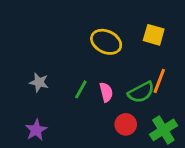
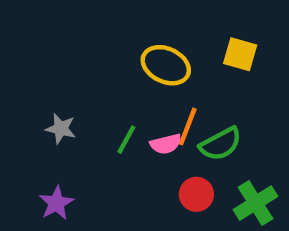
orange line: (159, 81) -> (188, 126), moved
pink semicircle: (106, 92) -> (166, 144), turned 90

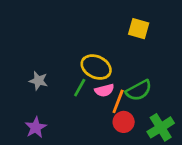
yellow square: (240, 54) -> (139, 29), moved
yellow ellipse: (166, 65) -> (96, 67), moved
orange line: (188, 126) -> (118, 101), moved

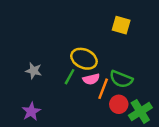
green semicircle: (139, 90) -> (121, 79), turned 50
red circle: (124, 122) -> (119, 104), moved

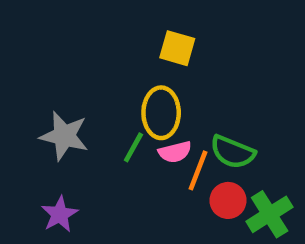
yellow square: (121, 25) -> (177, 48), moved
yellow ellipse: (84, 59) -> (161, 113), turned 65
gray star: (34, 71) -> (64, 136), size x1.5

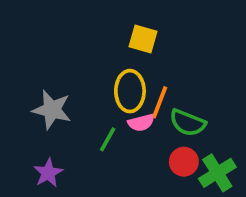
green line: (133, 147) -> (108, 139), moved
orange line: (198, 170) -> (160, 102), moved

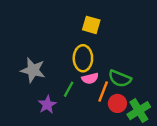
orange line: (160, 102) -> (103, 92), moved
purple star: (48, 173) -> (47, 105), moved

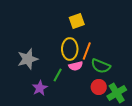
yellow square: (91, 25) -> (77, 21), turned -35
gray star: (33, 70) -> (28, 59), turned -30
orange line: (103, 92) -> (87, 51), moved

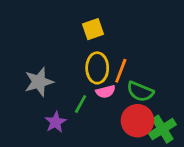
yellow square: (77, 21) -> (93, 29), moved
red circle: (99, 87) -> (137, 121), size x1.5

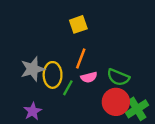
yellow ellipse: (97, 68) -> (53, 75), moved
orange line: (121, 71) -> (81, 58), moved
purple star: (56, 122) -> (33, 111), moved

